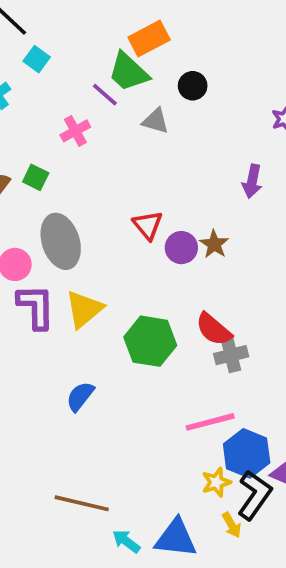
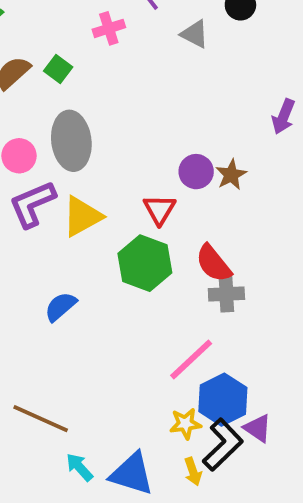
red triangle: (148, 225) -> (159, 209), moved
purple L-shape: (36, 307) -> (32, 204), turned -123
pink line: (210, 422) -> (191, 359), turned -39

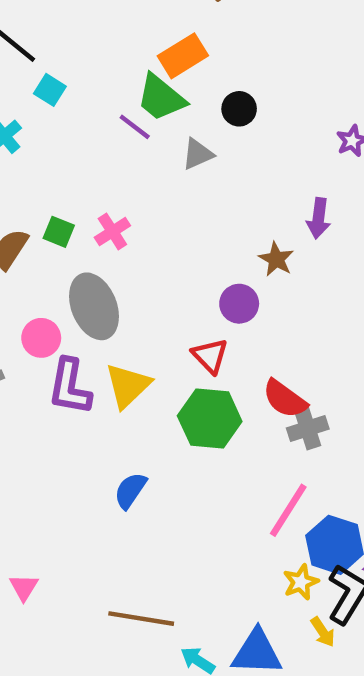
pink cross: (109, 28) -> (112, 231), moved
gray triangle: (195, 34) -> (198, 154), turned -36
brown star: (231, 175) -> (276, 259), moved
purple L-shape: (32, 204) -> (70, 387), turned -42

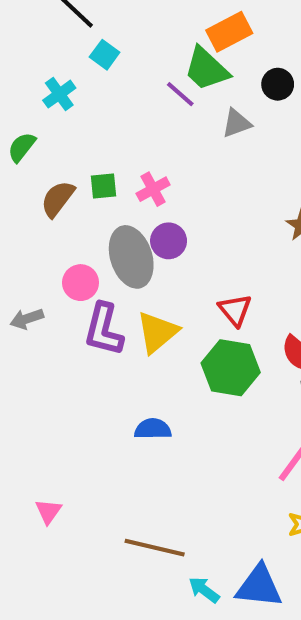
green square: (59, 232) -> (104, 186), turned -32
purple circle: (239, 304) -> (169, 241), moved
blue semicircle: (130, 491) -> (153, 429), turned 51

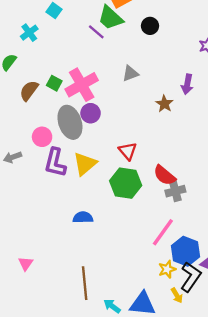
gray triangle: (237, 123) -> (130, 74), moved
green square: (104, 186) -> (54, 83), turned 35
pink cross: (153, 189) -> (82, 85), size x1.8
brown line: (155, 548) -> (85, 283), turned 72

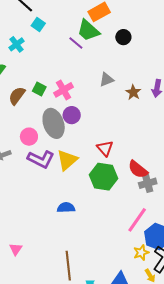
pink cross: (82, 85) -> (63, 90), size x0.7
brown star: (164, 104) -> (133, 92), moved
purple L-shape: (55, 163) -> (41, 159), turned -76

